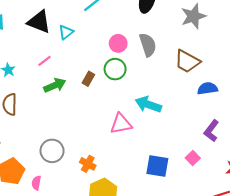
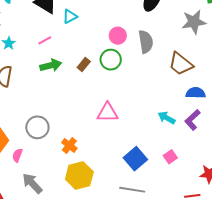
cyan arrow: (148, 105) -> (166, 118), moved, size x0.7
purple L-shape: (211, 131) -> (192, 120), moved
blue square: (157, 166) -> (135, 159), turned 30

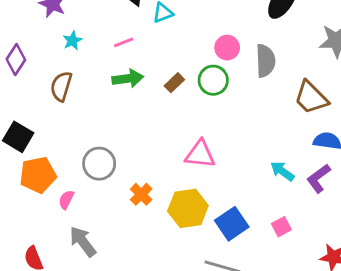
yellow hexagon: (79, 175) -> (188, 208), moved

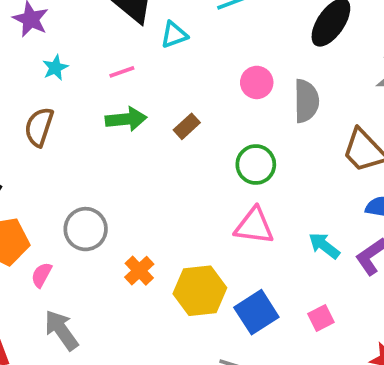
green circle: (213, 80) -> (256, 165), moved
pink triangle: (200, 154) -> (254, 226), moved

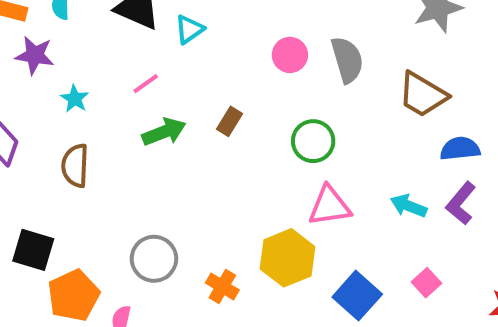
yellow hexagon: (200, 291) -> (288, 258), moved

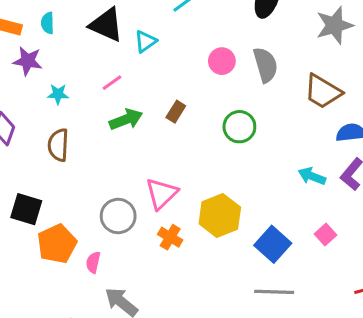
cyan star: (75, 99) -> (58, 94), turned -30
pink triangle: (330, 206) -> (162, 194), moved, turned -36

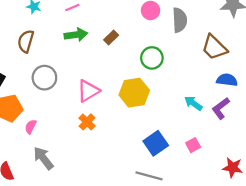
yellow hexagon: (220, 215) -> (134, 93), moved
gray circle: (118, 216) -> (44, 78), moved

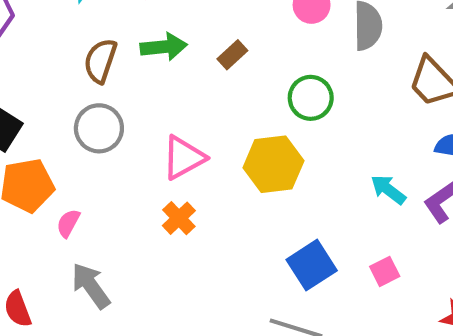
brown semicircle: (26, 41) -> (100, 61), moved

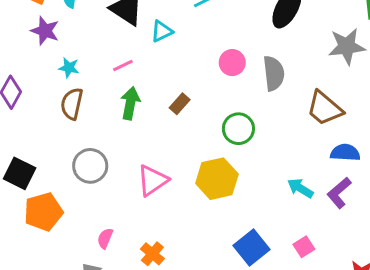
green arrow: (164, 47) -> (130, 103), turned -68
brown semicircle: (100, 61) -> (72, 104), moved
orange cross: (179, 218) -> (152, 254), moved
pink semicircle: (68, 223) -> (105, 238), moved

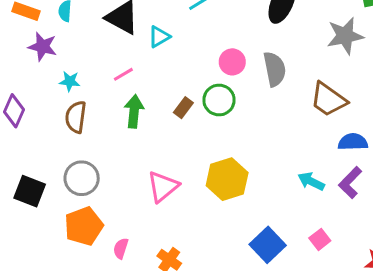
green circle: (238, 129) -> (219, 100), moved
gray circle: (90, 166) -> (82, 178), moved
orange pentagon: (43, 212) -> (84, 226), moved

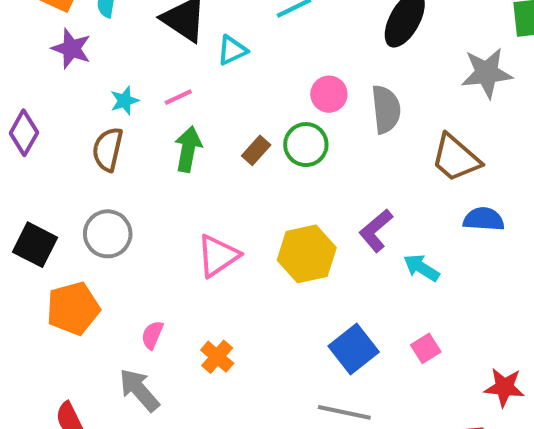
cyan star: (70, 81) -> (125, 101), moved, turned -30
purple L-shape: (350, 183) -> (376, 230), moved
orange pentagon: (84, 226) -> (73, 308), moved

